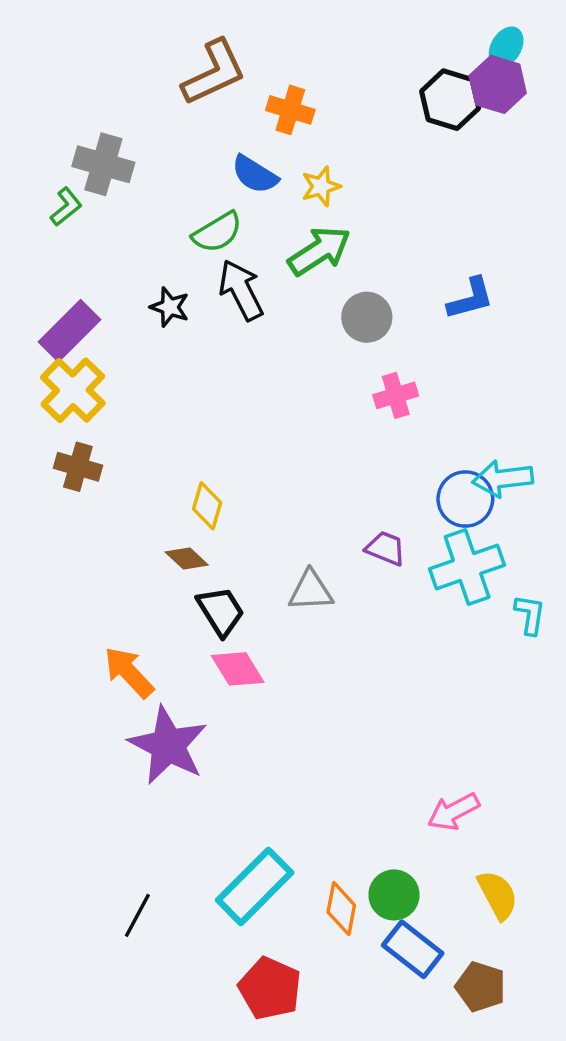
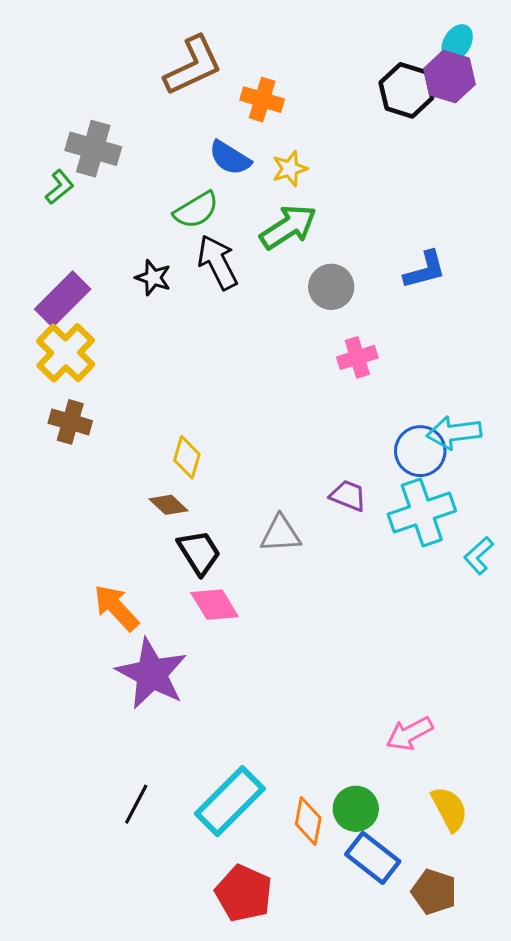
cyan L-shape: (530, 615) -> (479, 555), turned -141
black line: (137, 915) -> (136, 804), moved

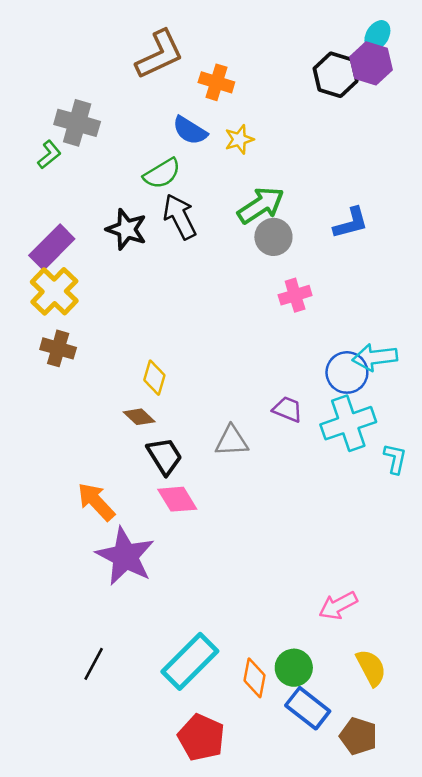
green arrow: (288, 227) -> (261, 205), moved
black star: (153, 278) -> (127, 229), size x1.4
cyan L-shape: (479, 555) -> (395, 459), turned 144
black line: (136, 804) -> (94, 664), moved

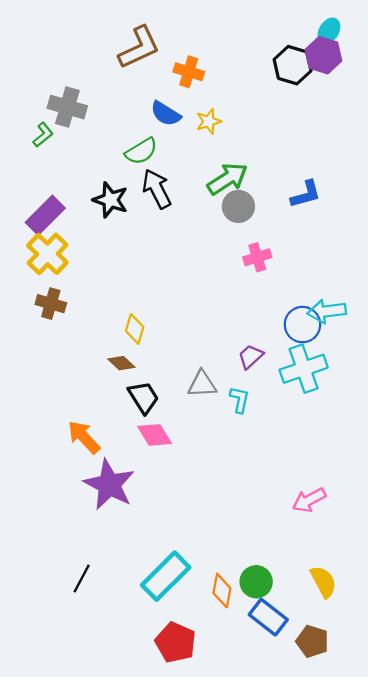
purple trapezoid: (287, 409) -> (251, 357), turned -64
cyan L-shape: (395, 459) -> (240, 400), moved
pink arrow: (338, 606) -> (309, 500), moved

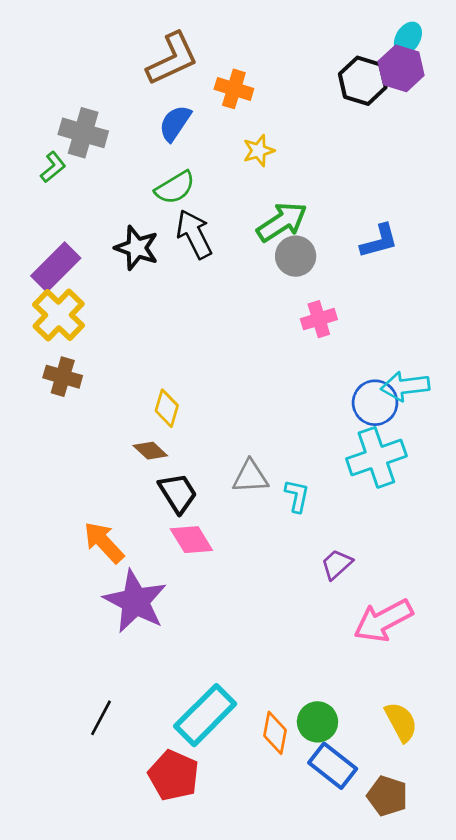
blue semicircle: (166, 114) -> (175, 123), moved, turned 92
purple trapezoid: (251, 357) -> (337, 564), moved
pink arrow: (309, 500) -> (383, 621), size x1.4
red pentagon: (176, 642) -> (174, 775), moved

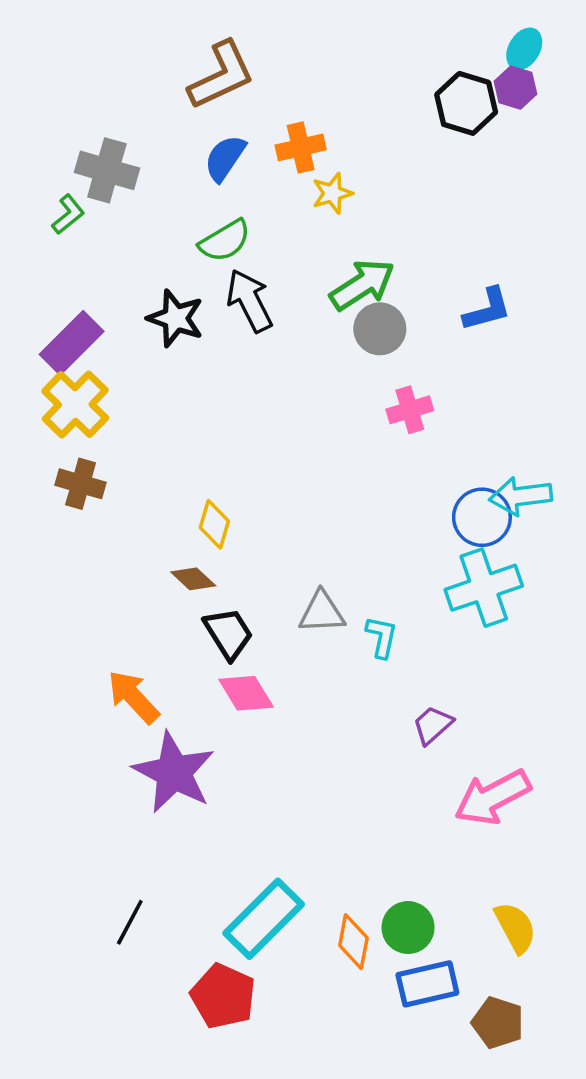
purple hexagon: (401, 68) -> (515, 88), size x0.7
orange cross: (234, 89) -> (301, 147), moved, turned -30
blue rectangle: (333, 766) -> (427, 984), turned -51

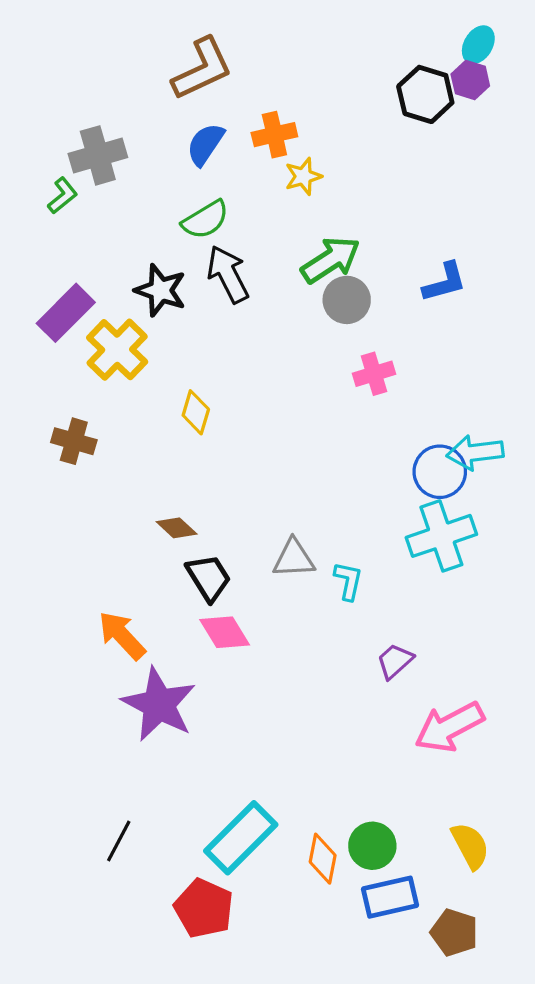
gray cross: (107, 170) -> (98, 155), turned -32
yellow cross: (75, 405) -> (117, 350), moved
yellow diamond: (214, 524) -> (196, 412), moved

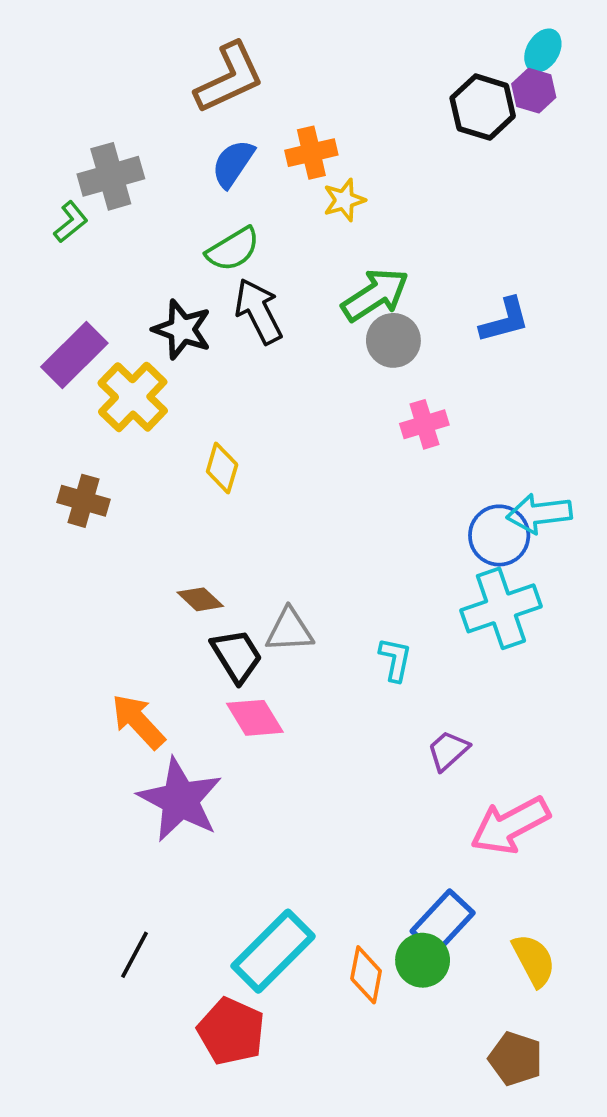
gray triangle: (294, 558) -> (289, 630), moved
blue rectangle: (390, 897) -> (443, 922), moved, turned -34

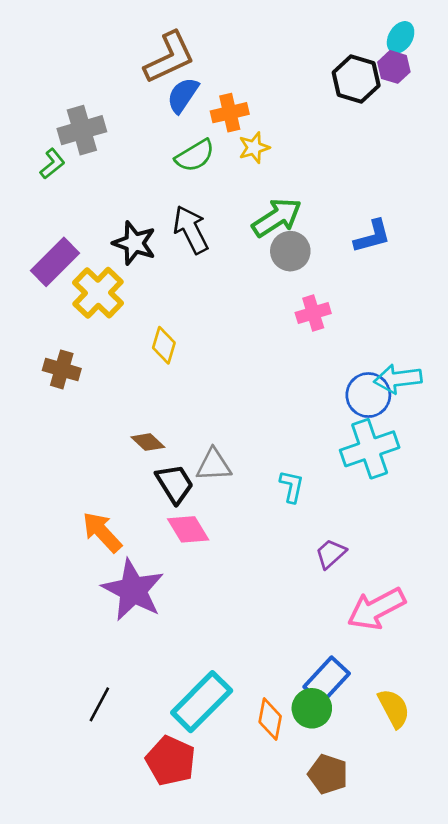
blue semicircle: (233, 164) -> (183, 95), moved
green semicircle: (233, 249) -> (195, 156), moved
brown pentagon: (516, 1059) -> (328, 774), moved

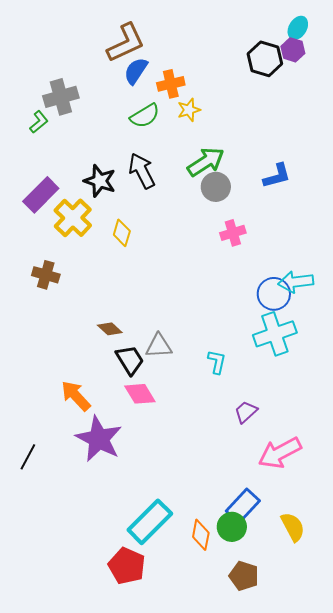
yellow diamond: (164, 345) -> (122, 233), moved
black line: (99, 704) -> (28, 457), moved

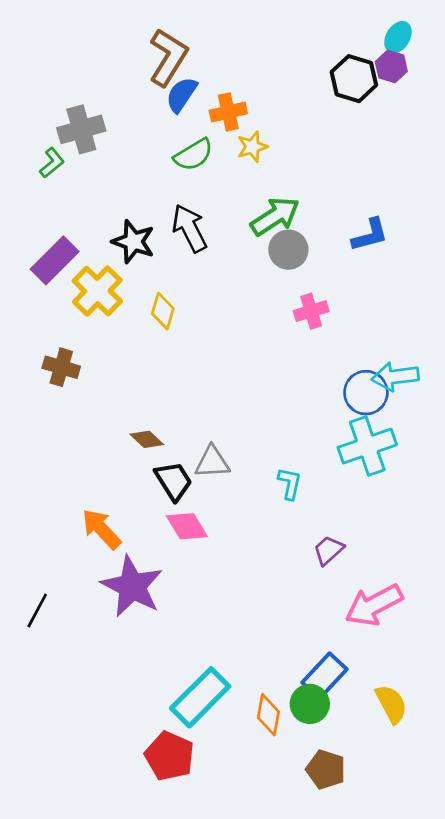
brown L-shape: (126, 43) -> (168, 57), turned -33

